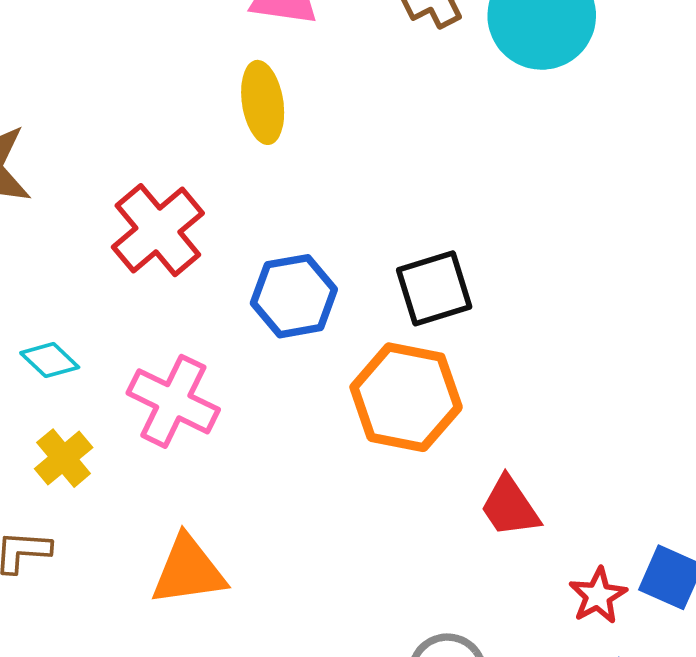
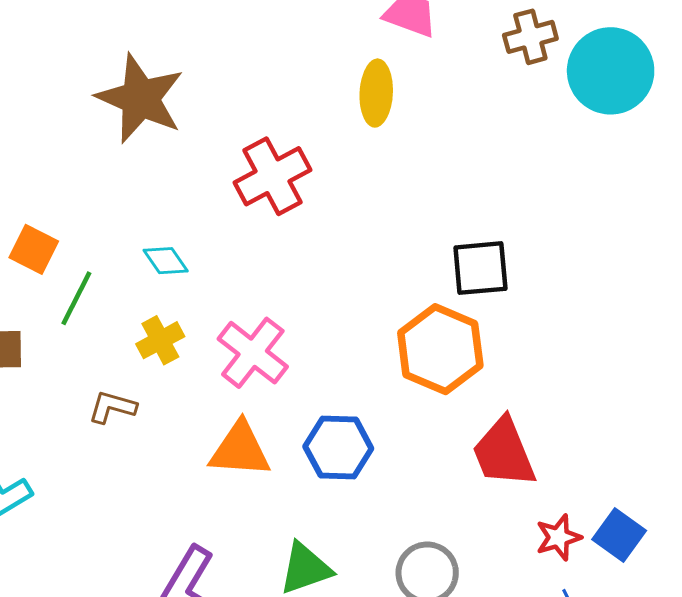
blue hexagon: (294, 296) -> (338, 448), moved
pink cross: (173, 401) -> (253, 353), moved
red trapezoid: (510, 507) -> (504, 453), size x1.4

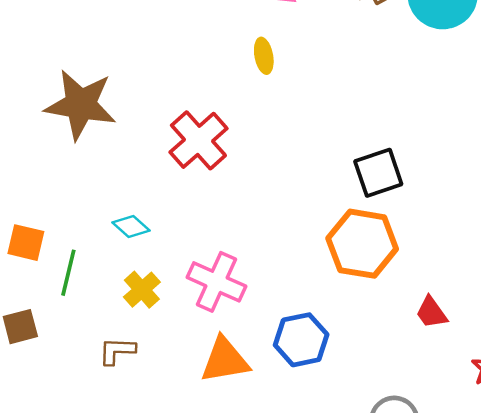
yellow ellipse: (376, 93) -> (264, 56), size x0.7
red trapezoid: (504, 453) -> (431, 313), size x0.6

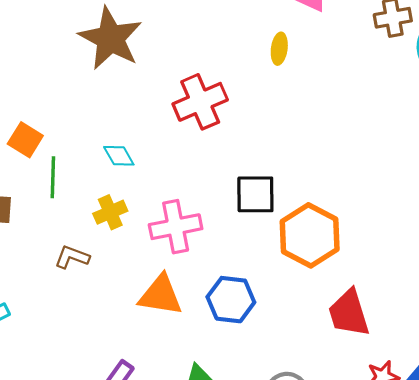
black square: (378, 173) -> (255, 194), moved
green line: (68, 273) -> (53, 177), turned -30
pink cross: (216, 282) -> (176, 227), turned 36
red trapezoid: (431, 313) -> (349, 313), size x1.6

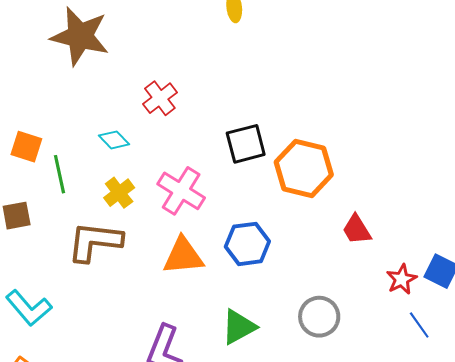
red cross: (200, 102) -> (160, 98), moved, size x0.7
pink cross: (176, 227) -> (181, 191), turned -33
brown L-shape: (72, 257) -> (95, 242), size x1.8
red trapezoid: (349, 313) -> (357, 230), size x0.7

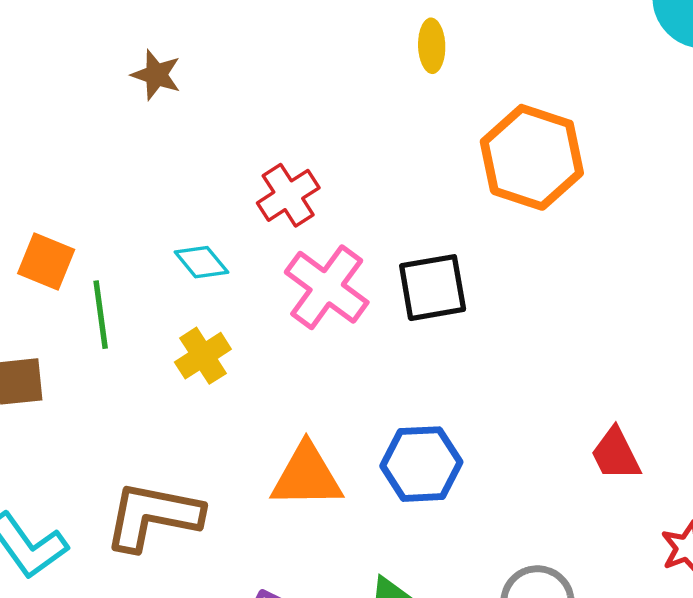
brown star: (80, 36) -> (156, 75), size x0.5
orange hexagon: (304, 168) -> (532, 157), moved
pink cross: (181, 191) -> (327, 287), moved
brown L-shape: (95, 242) -> (153, 516), moved

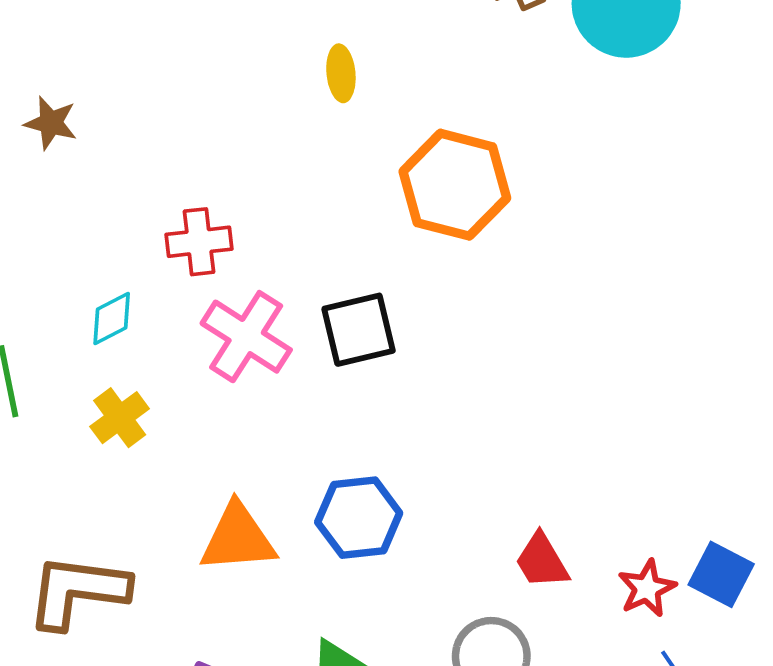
red cross: (288, 195) -> (199, 242), turned 30
cyan diamond: (201, 262) -> (112, 318), turned -74
red trapezoid: (616, 454) -> (542, 561), moved

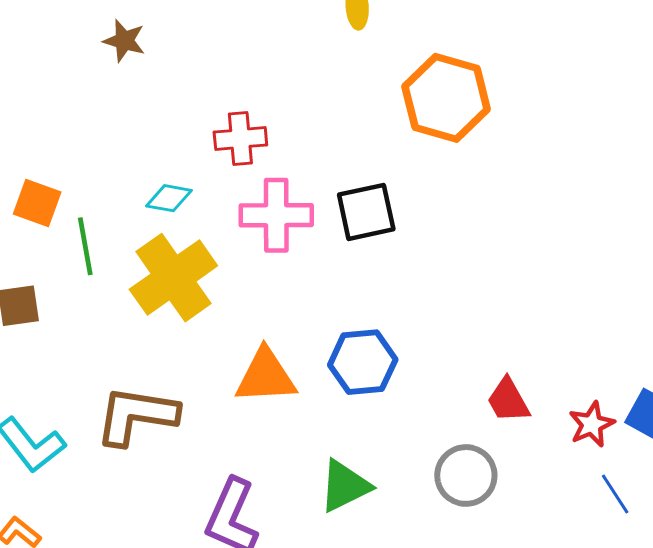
cyan diamond: (112, 318) -> (169, 198), turned 36
pink cross: (246, 337) -> (276, 215), turned -34
yellow cross: (120, 418) -> (173, 278), size x1.8

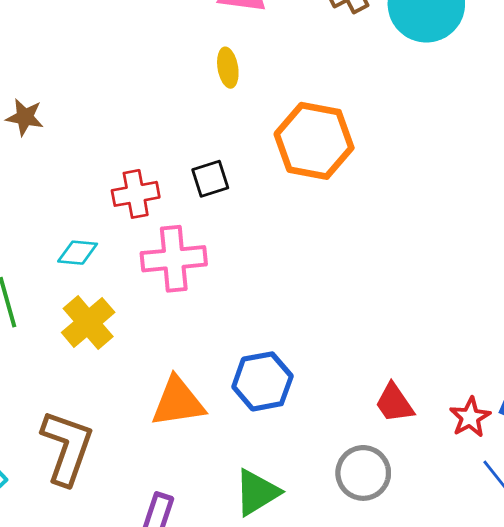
black square: (366, 212) -> (210, 179), moved, size x0.7
yellow cross: (173, 278) -> (88, 322), size x0.7
brown L-shape: (136, 416) -> (67, 447), turned 106

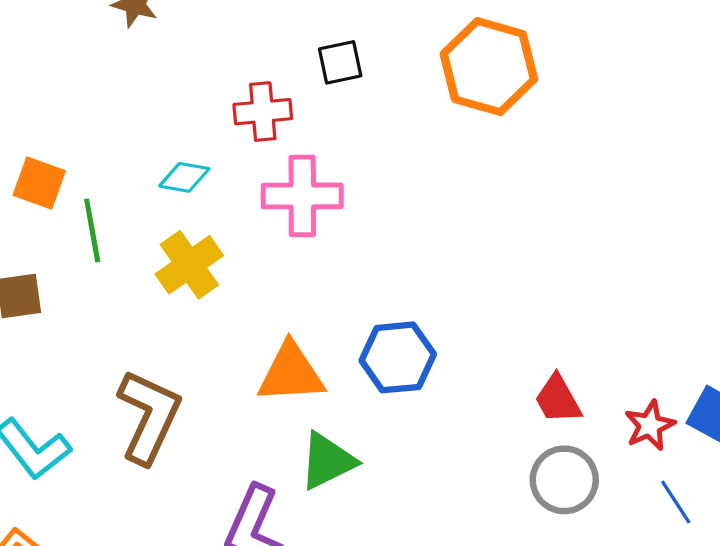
black square: (210, 179) -> (340, 62), moved
gray circle: (363, 473) -> (564, 480), moved
green triangle: (257, 492) -> (327, 461), moved

